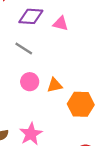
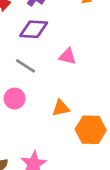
pink triangle: (61, 24) -> (68, 56), moved
pink circle: (30, 82) -> (15, 99), moved

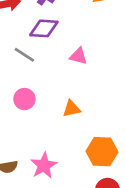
gray line: (25, 66) -> (24, 55), moved
orange hexagon: (91, 130) -> (102, 152), moved

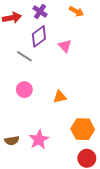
purple diamond: (44, 28) -> (39, 36), turned -40
pink triangle: (78, 56) -> (65, 46), moved, turned 32

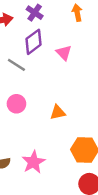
orange arrow: (76, 11) -> (77, 13), turned -128

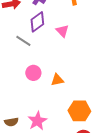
pink circle: (16, 104) -> (33, 73), moved

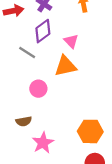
orange triangle: (57, 80) -> (65, 66), moved, size x1.5
brown semicircle: (11, 122) -> (24, 121), moved

